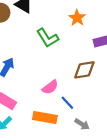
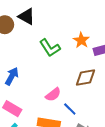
orange star: (77, 18) -> (81, 40), moved

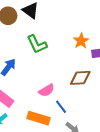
green L-shape: (50, 48) -> (37, 44), moved

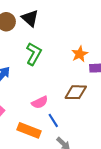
green L-shape: (37, 44) -> (34, 54), turned -130

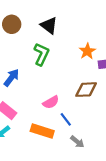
black triangle: (30, 18) -> (49, 25), moved

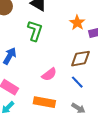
blue line: (66, 119) -> (77, 82), moved

